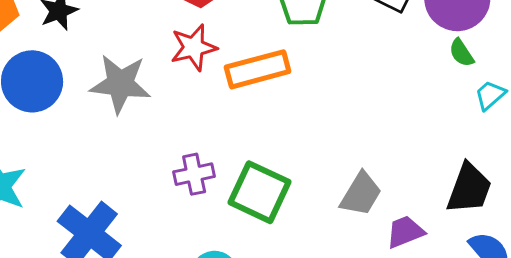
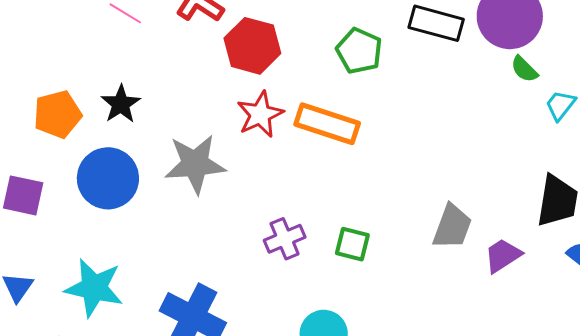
orange rectangle: (258, 69) -> (327, 124), turned 44
green square: (260, 192) -> (352, 244), size x0.6

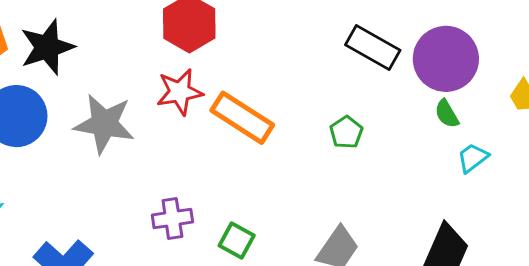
green pentagon: (359, 51) -> (346, 132), moved, size x0.7
black star: (121, 104) -> (47, 47), size x1.4

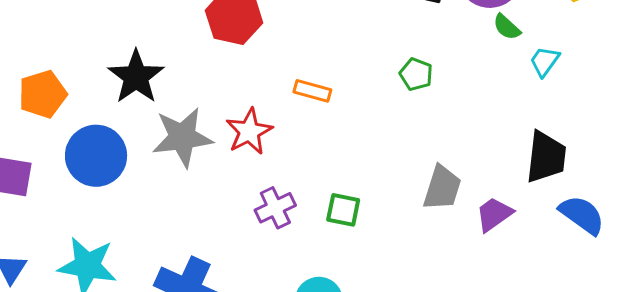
black star: (47, 47) -> (136, 77), moved
red star: (180, 92) -> (249, 132), moved
orange rectangle: (242, 118) -> (312, 91), size x0.6

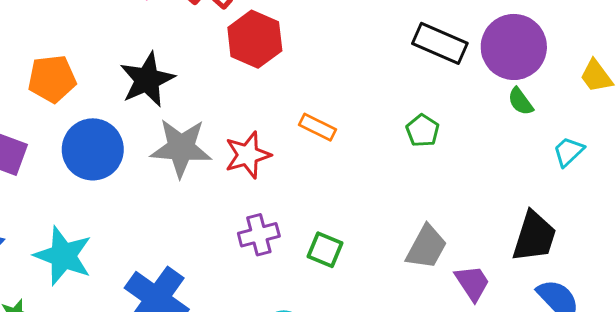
cyan trapezoid: (545, 61) -> (569, 152), moved
purple trapezoid: (494, 214) -> (472, 283), turned 81

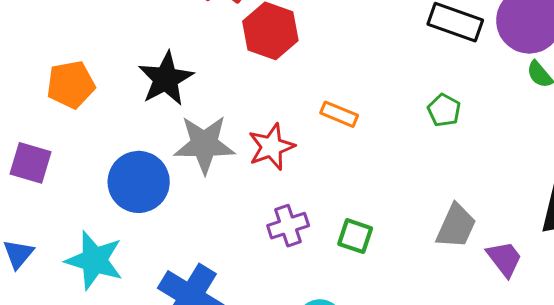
blue circle: (93, 149) -> (139, 182), moved

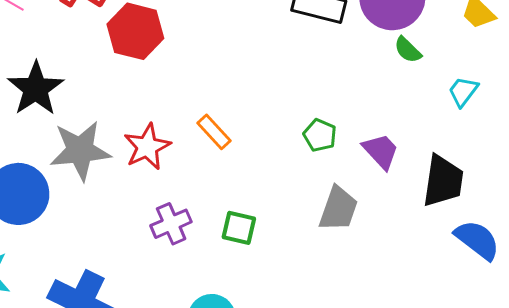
green pentagon: (444, 110) -> (320, 135), moved
orange rectangle: (339, 114) -> (214, 132), moved, turned 30
purple trapezoid: (504, 259) -> (381, 151), moved

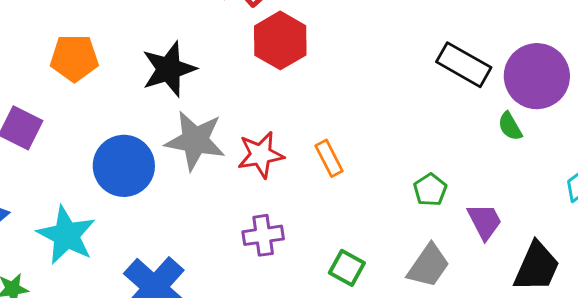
green semicircle: (408, 50) -> (510, 126), moved
green square: (239, 228) -> (347, 268), moved

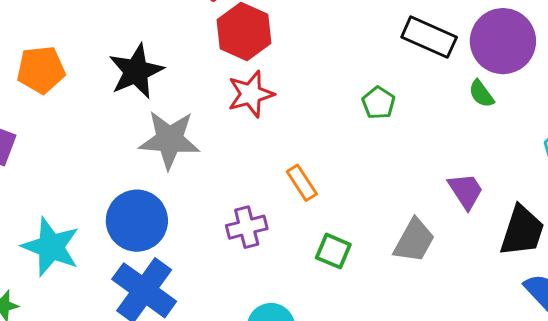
red star: (261, 155) -> (251, 94), moved
orange rectangle: (329, 158) -> (302, 183), moved
blue circle: (124, 166) -> (137, 221), moved
green pentagon: (430, 190) -> (378, 103), moved

